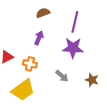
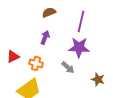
gray arrow: (62, 76) -> (68, 67), moved

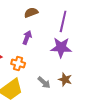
gray arrow: (68, 67) -> (44, 82), moved
brown star: (98, 79) -> (65, 79), moved

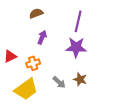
brown semicircle: (31, 12) -> (36, 13), moved
orange cross: (18, 63) -> (33, 63), turned -32

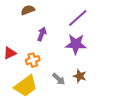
brown semicircle: (36, 13) -> (28, 10), moved
purple line: (78, 21) -> (78, 18), turned 35

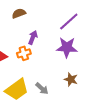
orange cross: (33, 60) -> (24, 53), moved
gray arrow: (59, 79) -> (42, 88), moved

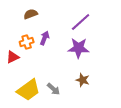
orange cross: (24, 53) -> (27, 42), moved

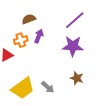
brown semicircle: (31, 14) -> (29, 19), moved

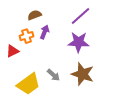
brown star: (77, 78) -> (82, 74), size x1.6
gray arrow: (48, 87) -> (54, 75), moved

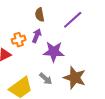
brown semicircle: (34, 15) -> (40, 15), moved, turned -80
purple star: (78, 42) -> (54, 52), moved

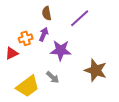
brown star: (75, 78) -> (96, 70), moved

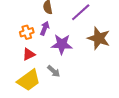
red triangle: (12, 53) -> (29, 54), moved
brown star: (96, 70) -> (99, 38), moved

